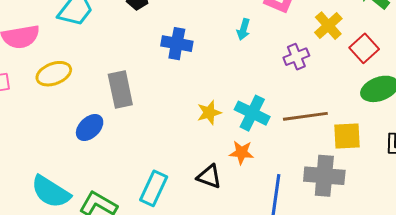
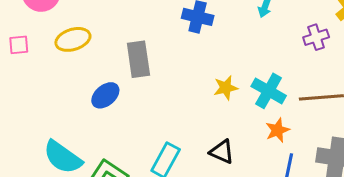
orange star: (241, 152) -> (277, 130), moved, turned -30

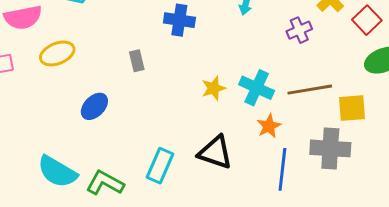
gray rectangle: (138, 59) -> (137, 61), moved, size x0.6
black triangle: (222, 152) -> (215, 152), size x1.4

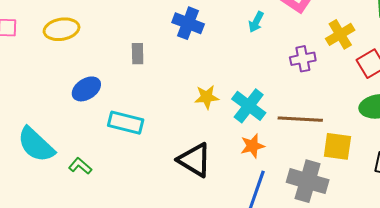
cyan rectangle: (160, 166) -> (126, 123), moved, turned 68
green L-shape: (105, 183) -> (80, 166), size x0.6

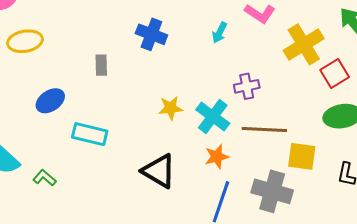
yellow cross: (340, 34) -> (304, 44), size x1.4
purple cross: (303, 59) -> (247, 86), moved

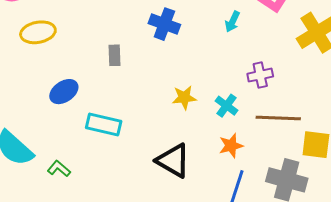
cyan cross: (213, 117) -> (227, 106), size x0.7

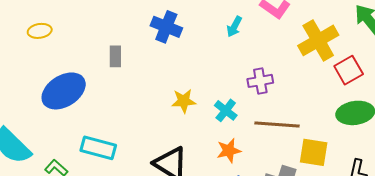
yellow ellipse: (38, 32) -> (40, 31), size x0.7
blue ellipse: (64, 92) -> (64, 91), size x1.5
cyan rectangle: (104, 124) -> (98, 148), moved

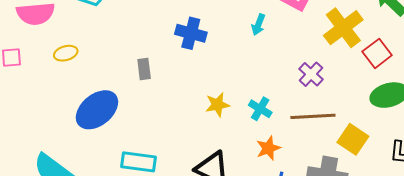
purple cross: (260, 81) -> (311, 74), moved, turned -30
yellow square: (314, 152) -> (353, 139), turned 32

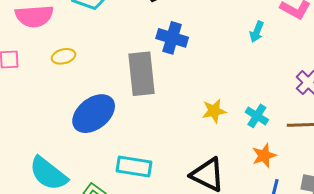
blue cross: (191, 33) -> (172, 38), moved
gray rectangle: (144, 69) -> (141, 74), size x2.0

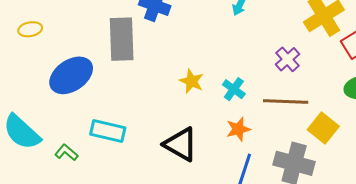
yellow ellipse: (64, 56) -> (30, 29), moved
yellow star: (214, 111) -> (191, 81), turned 30

